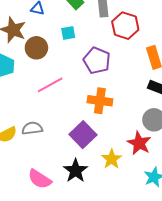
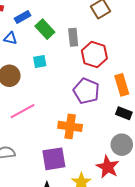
purple pentagon: (97, 61) -> (86, 91), moved
purple square: (83, 135) -> (54, 159), turned 35

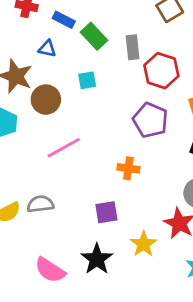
blue rectangle: (22, 17) -> (64, 20), turned 56
orange cross: (70, 126) -> (128, 168), size x0.7
purple square: (54, 159) -> (106, 212), size x0.7

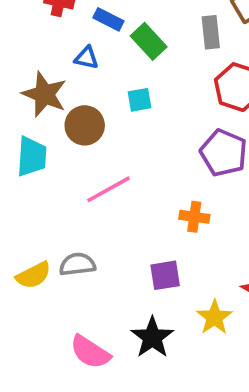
gray rectangle: (133, 47) -> (211, 32), moved

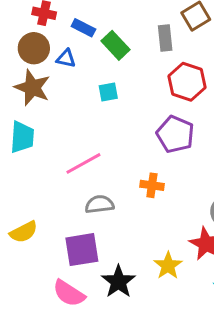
brown circle: (85, 125) -> (34, 48), moved
gray semicircle: (77, 264) -> (99, 204), moved
purple square: (165, 275) -> (82, 250), moved, size x1.4

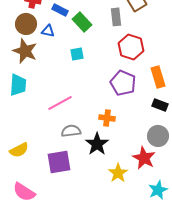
black star: (118, 282) -> (97, 144), moved
pink semicircle: (69, 293) -> (24, 192), moved

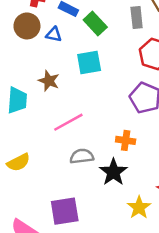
brown star: (25, 51) -> (49, 81), moved, size x0.7
cyan square: (77, 54) -> (89, 63), size x1.5
yellow semicircle: (19, 150) -> (18, 162), moved
purple square: (59, 162) -> (65, 211), moved

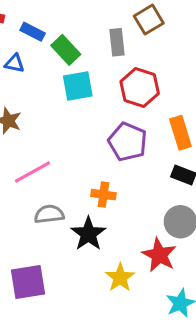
cyan square: (89, 63) -> (78, 86), moved

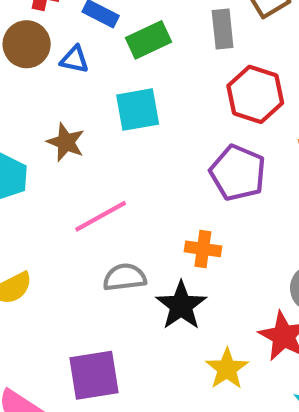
green rectangle: (66, 50) -> (149, 40), turned -72
cyan square: (78, 86) -> (138, 110), moved

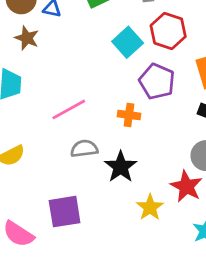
cyan square: (138, 110) -> (128, 42), moved, turned -32
brown star: (66, 142) -> (27, 38), moved
orange cross: (203, 249) -> (129, 115), moved

